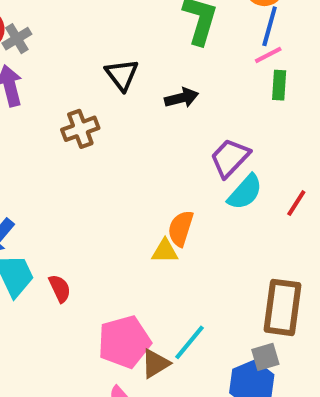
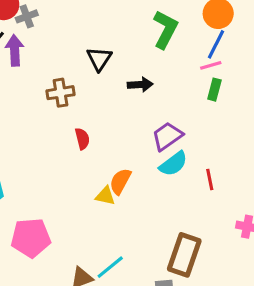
red line: (296, 203) -> (210, 179), turned -55
red semicircle: (60, 288) -> (82, 139), moved
pink pentagon: (124, 342) -> (31, 238), moved

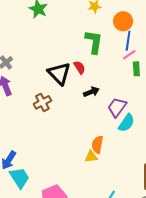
black triangle: (99, 59) -> (59, 74), size x1.4
black arrow: (140, 85) -> (91, 92), moved
red semicircle: (82, 139) -> (80, 67), moved

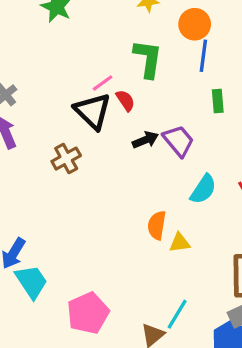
pink line: (129, 55) -> (103, 83), moved
purple trapezoid: (117, 107) -> (178, 141), moved, turned 105
yellow triangle: (91, 157) -> (180, 243), moved

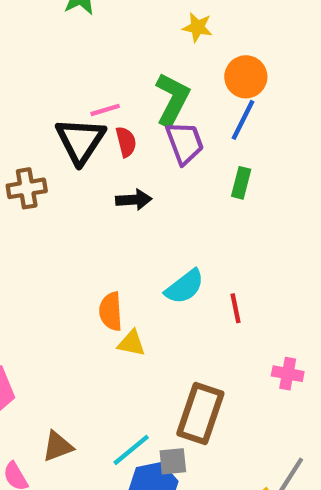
purple trapezoid: (178, 141) -> (185, 143), moved
orange semicircle: (157, 225) -> (111, 311), turned -32
cyan line: (177, 314) -> (131, 450), moved

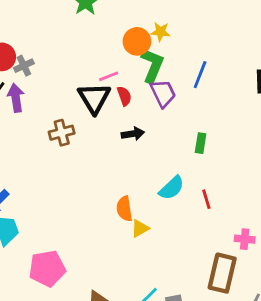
yellow star: (197, 27) -> (160, 32), moved
orange circle: (246, 77) -> (137, 41), moved
green rectangle: (241, 183) -> (201, 143), moved
yellow triangle: (132, 343) -> (140, 228), turned -36
brown rectangle: (200, 414) -> (222, 273), moved

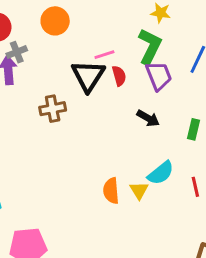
orange circle: (137, 41) -> (55, 21), moved
gray cross: (24, 66) -> (17, 52), moved
black arrow: (133, 134) -> (148, 118), moved, turned 35
yellow triangle: (140, 228) -> (139, 190), moved, turned -36

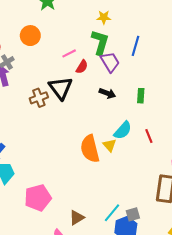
black triangle: (88, 76) -> (61, 88), moved
red semicircle: (119, 76) -> (82, 67), turned 56
orange semicircle: (111, 191) -> (90, 149), size x1.5

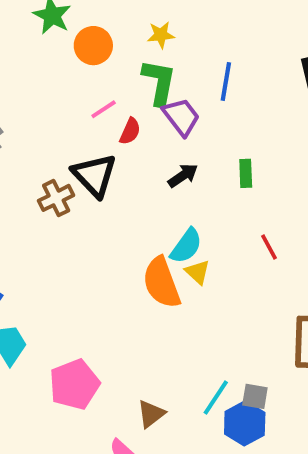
orange circle: (30, 36) -> (93, 46), moved
black arrow: (107, 93) -> (183, 176), turned -49
cyan semicircle: (123, 130) -> (186, 246), moved
gray square: (133, 214) -> (255, 396), turned 32

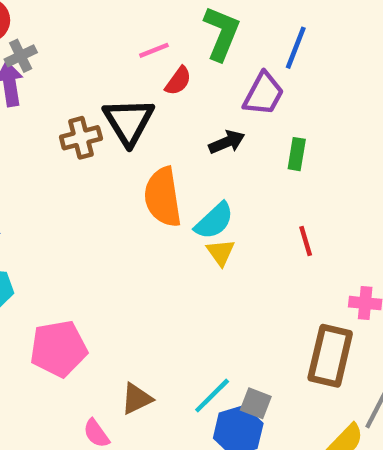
purple trapezoid: (181, 117) -> (264, 94), moved, turned 54
orange semicircle: (161, 283) -> (163, 197), moved

